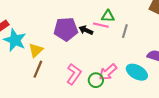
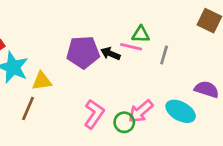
yellow triangle: (36, 50) -> (42, 81), turned 35
brown line: (38, 69) -> (28, 109), moved

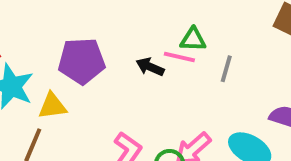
purple pentagon: (83, 52) -> (82, 61), moved

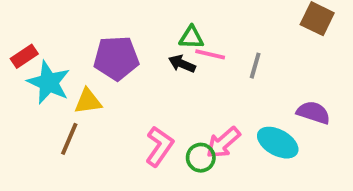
green triangle: (193, 39) -> (191, 37), moved

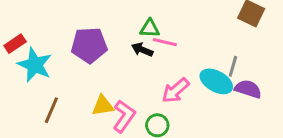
gray line: (255, 66) -> (233, 66), moved
yellow triangle: (88, 101) -> (103, 106), moved
pink arrow: (223, 143) -> (175, 90), moved
cyan ellipse: (278, 143) -> (216, 81), moved

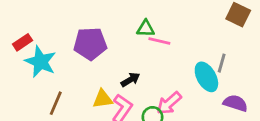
black arrow: (142, 50) -> (130, 80), moved, turned 126
cyan ellipse: (216, 81) -> (206, 77), turned 32
purple semicircle: (248, 89) -> (235, 103), moved
pink arrow: (175, 90) -> (169, 103), moved

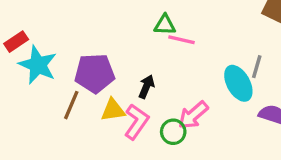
purple pentagon: (90, 44) -> (95, 73), moved
black arrow: (130, 80) -> (146, 87), turned -36
brown line: (56, 103) -> (71, 105), moved

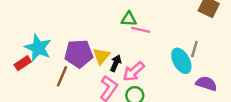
red rectangle: (16, 42) -> (23, 63), moved
yellow triangle: (113, 110) -> (101, 56), moved, turned -42
pink arrow: (193, 115) -> (134, 72), moved

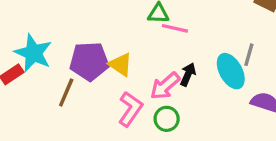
yellow triangle: (101, 56) -> (121, 65), turned -36
black arrow: (116, 63) -> (188, 74), moved

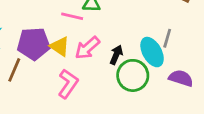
pink line: (175, 28) -> (72, 16), moved
pink arrow: (165, 86) -> (87, 48), moved
green circle: (167, 119) -> (133, 75), moved, size x1.5

